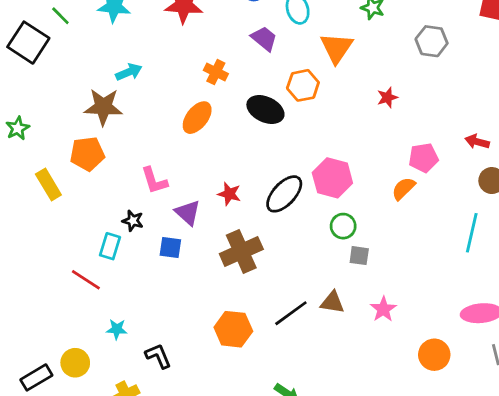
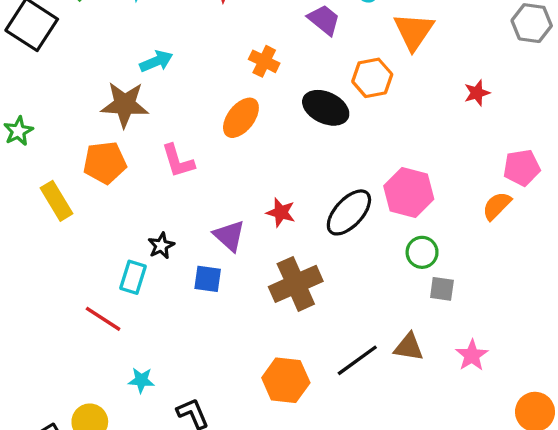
pink L-shape: (154, 181) -> (178, 161), moved
black star: (133, 221) -> (161, 246), turned 30

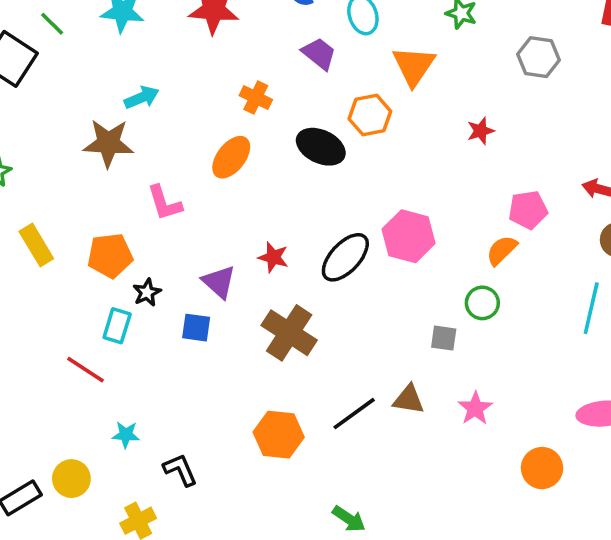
orange pentagon: (105, 163) -> (110, 256), moved
green circle: (422, 252) -> (482, 303), moved
brown cross: (296, 284) -> (289, 333), turned -33

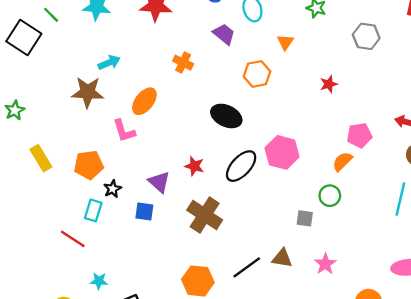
orange triangle: (414, 66) -> (285, 42), size x0.6
black ellipse: (321, 147) -> (226, 116), moved
orange ellipse: (231, 157) -> (144, 101), moved

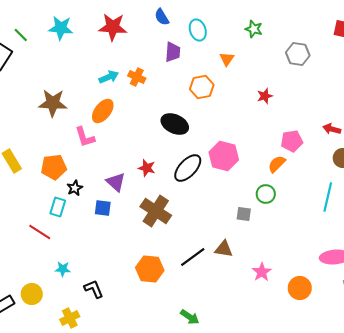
purple trapezoid: (224, 34) -> (173, 52), turned 55
cyan arrow: (109, 63) -> (109, 77), moved
pink star: (325, 264) -> (262, 272), moved

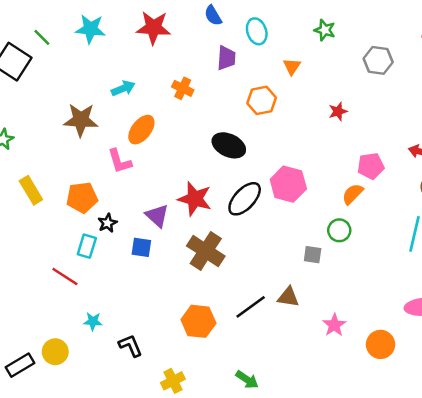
cyan arrow: (109, 77) -> (123, 88), moved
red star: (147, 168) -> (195, 199), size x1.6
yellow cross: (70, 318) -> (173, 381), moved

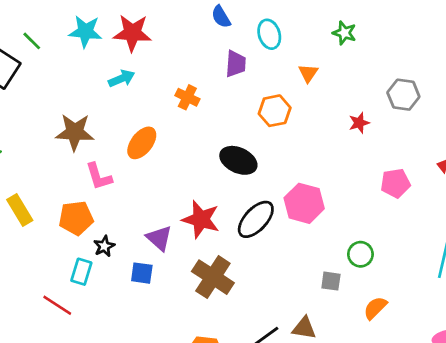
red star: (154, 28) -> (132, 33), moved
gray hexagon: (378, 60) -> (403, 95), moved
cyan arrow: (123, 88) -> (122, 78), moved
pink L-shape: (120, 161) -> (99, 176), moved
orange semicircle: (353, 194) -> (375, 308), moved

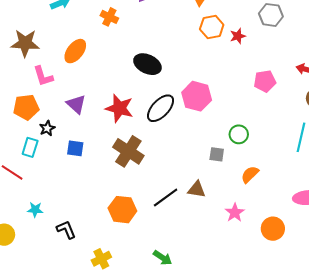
orange hexagon: (275, 111) -> (212, 27), moved
purple triangle: (159, 238) -> (76, 104), moved

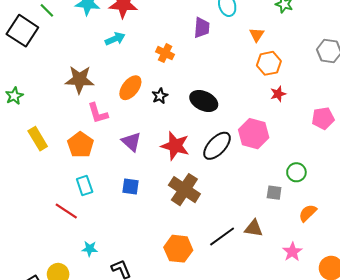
red star: (238, 36) -> (278, 94), moved
orange pentagon: (26, 107) -> (80, 145), turned -30
black star: (47, 128) -> (160, 96), moved
cyan rectangle: (30, 147) -> (85, 186), turned -36

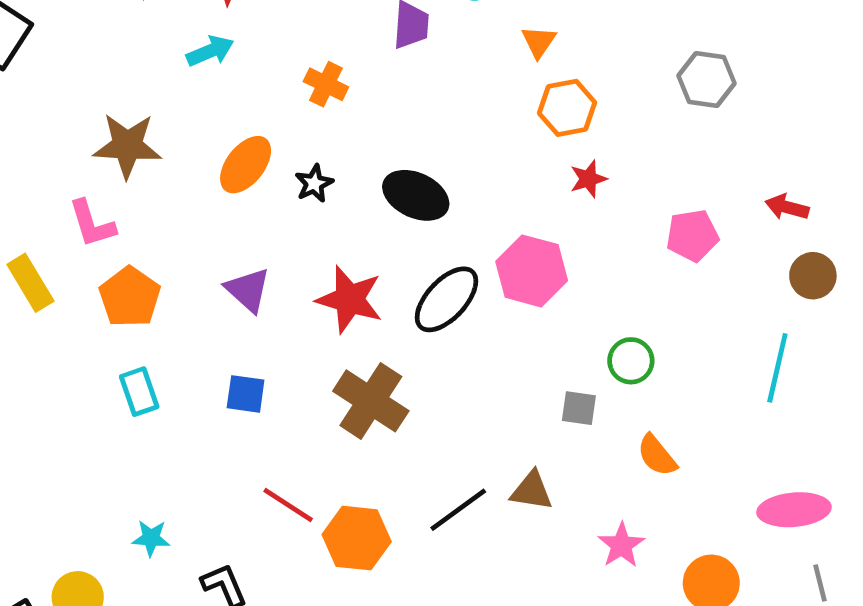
pink L-shape: (98, 113) -> (92, 224), moved
red line: (66, 211) -> (288, 505), moved
orange semicircle: (308, 213) -> (657, 455), turned -84

